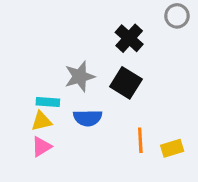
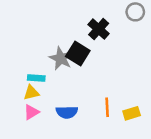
gray star: (80, 76) -> (61, 58), turned -30
black square: (126, 83) -> (78, 53), moved
blue semicircle: (88, 118) -> (67, 112), moved

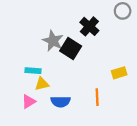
gray star: (61, 58) -> (53, 41), moved
yellow triangle: (31, 93) -> (42, 84), moved
yellow rectangle: (132, 113) -> (119, 73), moved

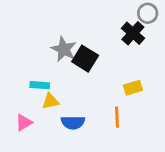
black cross: (89, 26) -> (133, 33), moved
yellow rectangle: (119, 73) -> (133, 88), moved
pink triangle: (29, 102) -> (24, 122), moved

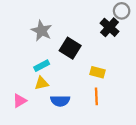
gray star: (64, 49) -> (42, 31), moved
cyan rectangle: (40, 85) -> (42, 66), moved, turned -32
yellow rectangle: (133, 88) -> (97, 72), moved, turned 32

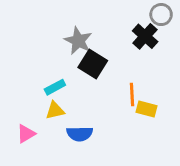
gray star: (42, 31) -> (78, 41), moved
yellow rectangle: (97, 72) -> (147, 109), moved
orange line: (96, 96) -> (132, 94), moved

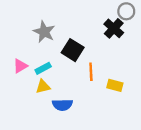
gray star: (78, 41) -> (44, 32), moved
orange line: (132, 94) -> (91, 72), moved
pink triangle: (26, 134) -> (20, 66), moved

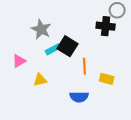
black cross: (114, 28) -> (106, 26), turned -36
cyan rectangle: (43, 68) -> (53, 49), moved
blue semicircle: (62, 105) -> (79, 97), moved

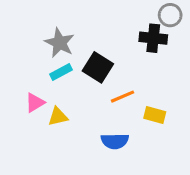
cyan rectangle: (53, 49) -> (61, 72), moved
pink triangle: (19, 61) -> (35, 103), moved
orange line: (84, 66) -> (123, 97), turned 70

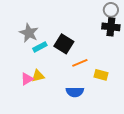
black cross: (153, 38) -> (111, 27), moved
gray star: (60, 43) -> (29, 33), moved
pink triangle: (35, 103) -> (27, 79), moved

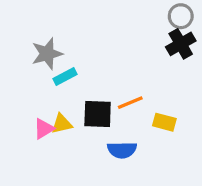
black cross: (111, 27) -> (181, 44), turned -36
gray star: (29, 33) -> (47, 54), turned 30
black square: (64, 44) -> (98, 114), moved, turned -30

